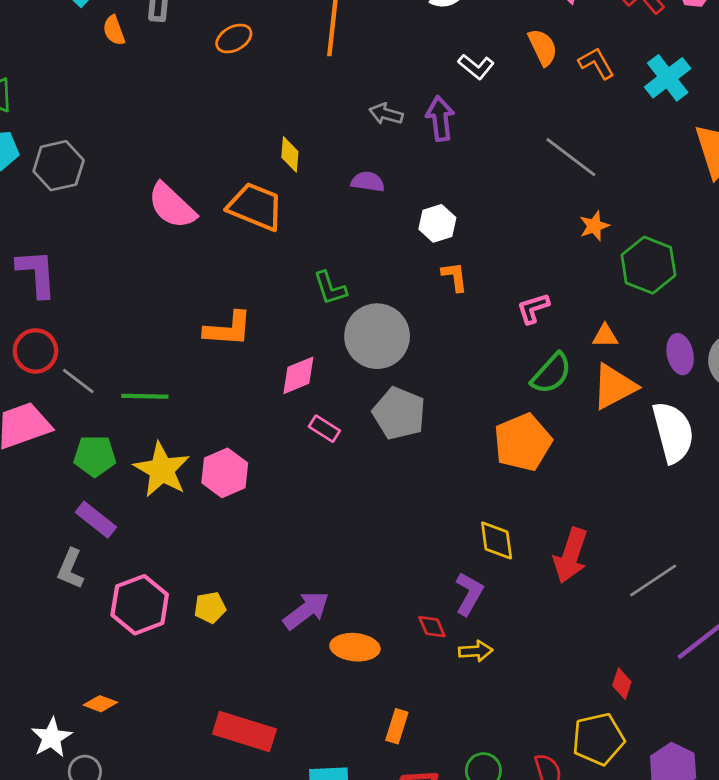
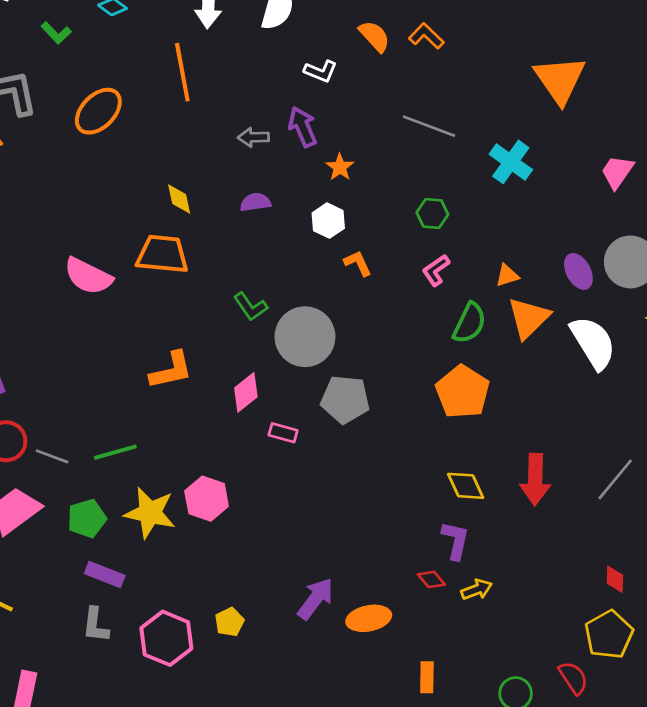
orange ellipse: (234, 38) -> (98, 111), size x1.5
cyan cross: (668, 78) -> (511, 162), moved
orange star: (594, 226) -> (340, 167), moved
green hexagon: (648, 265) -> (432, 214), moved, size x0.6

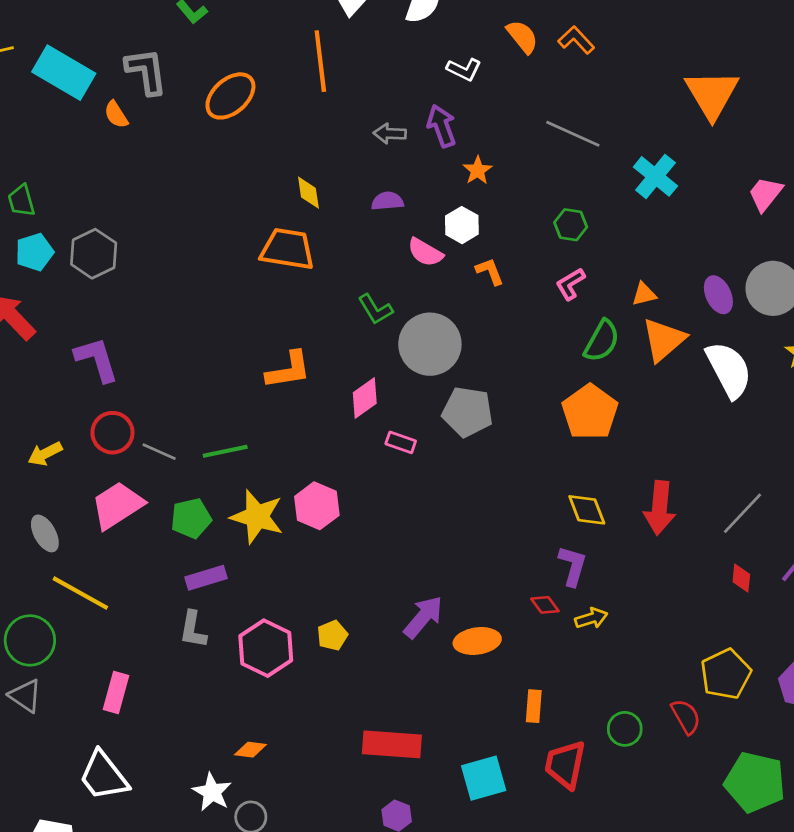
pink semicircle: (88, 276) -> (425, 252), moved, size x0.7
purple rectangle: (105, 575) -> (206, 578), turned -42
red diamond: (615, 579) -> (741, 578), moved

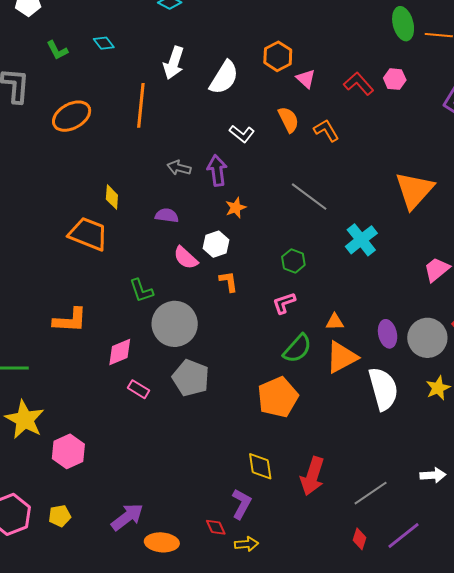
pink hexagon: (317, 506) -> (68, 451), moved

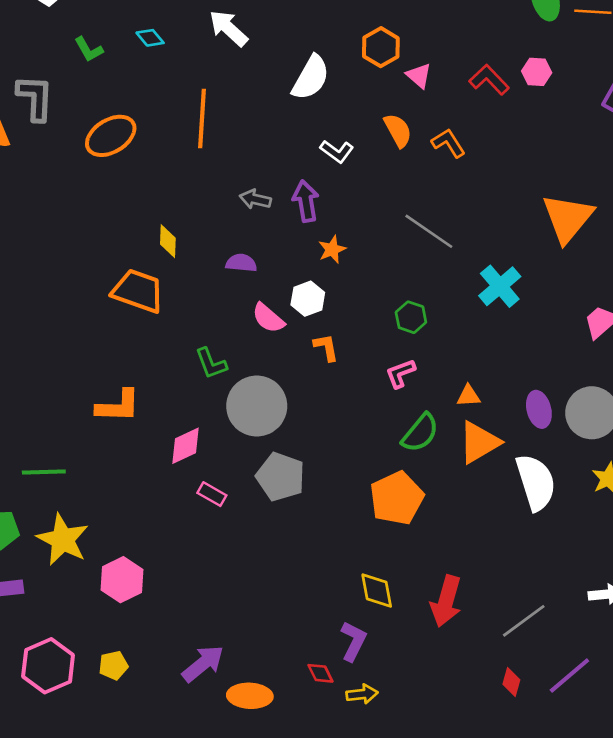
white arrow: (174, 63) -> (228, 28), moved, turned 116

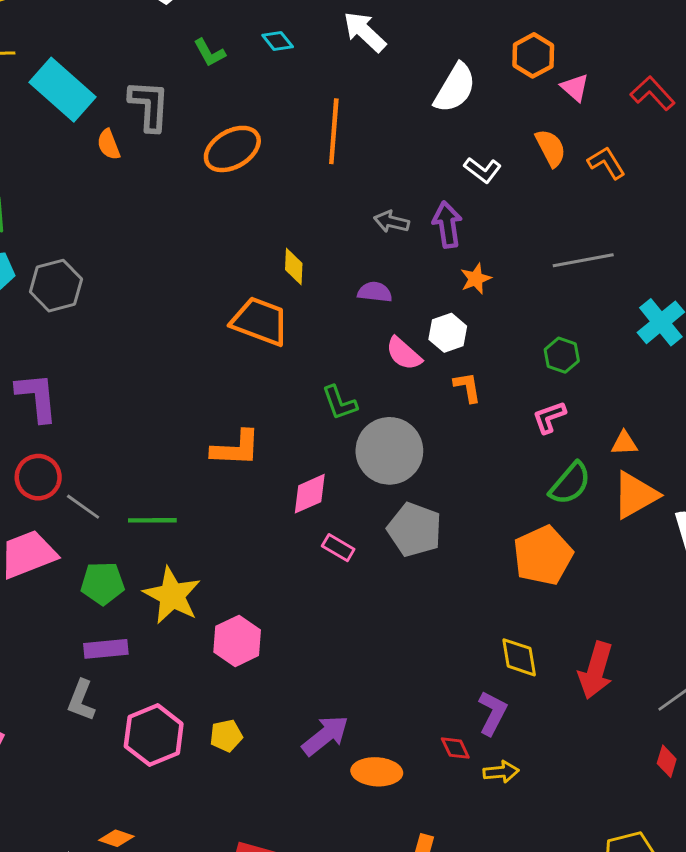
gray line: (429, 231) -> (583, 260), turned -46

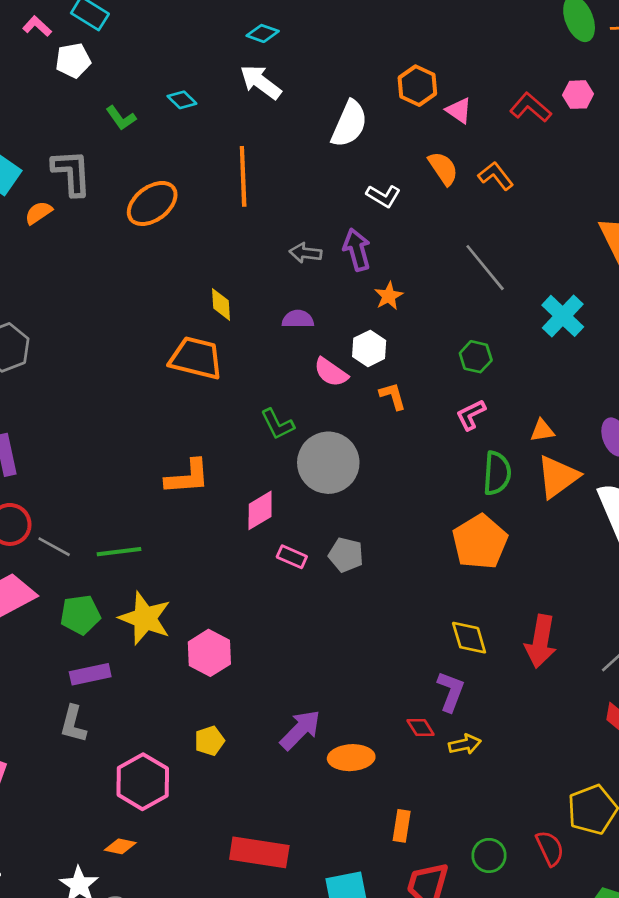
orange semicircle: (109, 145) -> (39, 213), turned 84
gray line: (583, 260) -> (485, 268), turned 68
green semicircle: (570, 484) -> (497, 473), turned -30
gray pentagon: (415, 530) -> (346, 555), moved, size x0.7
pink hexagon: (154, 735) -> (143, 782), moved

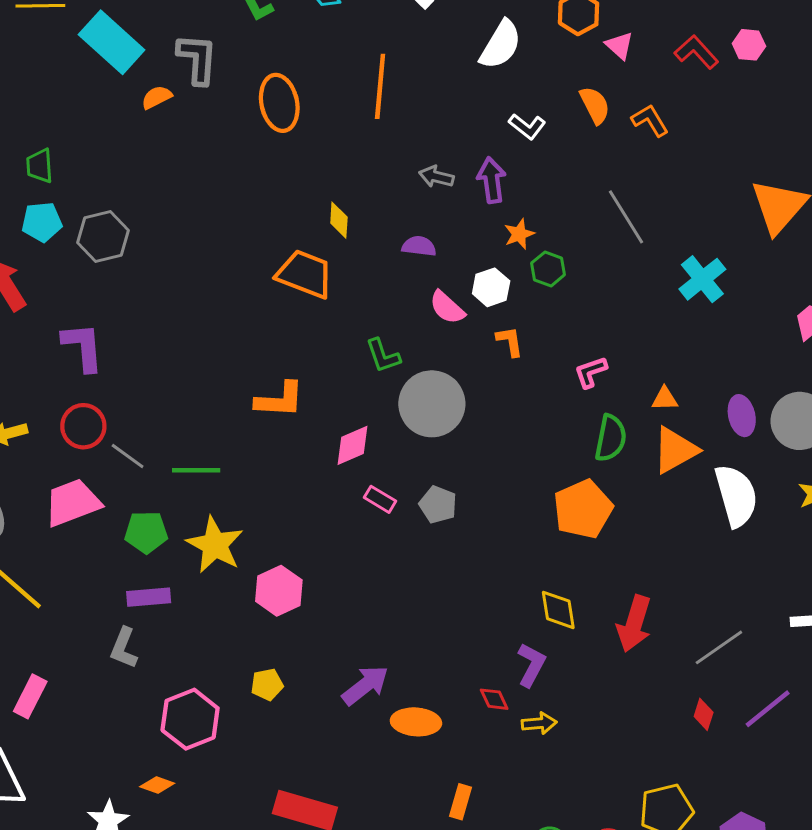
orange ellipse: (152, 203) -> (279, 103), turned -72
green hexagon: (476, 357) -> (548, 269), moved

